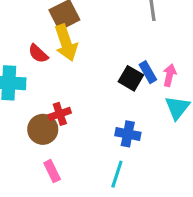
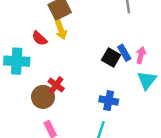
yellow arrow: (66, 43) -> (61, 30), size x0.7
red cross: (60, 114) -> (56, 85), turned -35

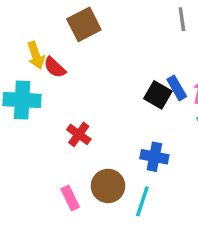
yellow arrow: (61, 30) -> (36, 55), moved
brown circle: (43, 97) -> (108, 186), moved

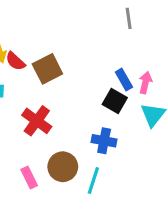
brown square: (84, 24) -> (47, 69), moved
black square: (158, 95) -> (115, 101), moved
red cross: (79, 134) -> (37, 121), size x1.4

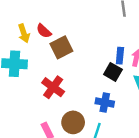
red semicircle: (15, 61) -> (44, 31), moved
blue rectangle: (124, 80) -> (120, 56), turned 35

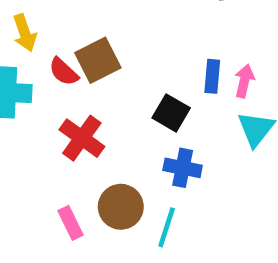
red semicircle: (44, 31) -> (64, 72), moved
black square: (113, 72) -> (171, 113), moved

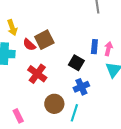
blue cross: (183, 168) -> (81, 87), turned -35
pink rectangle: (70, 223) -> (18, 116), moved

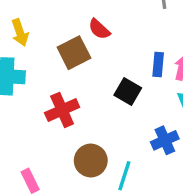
red semicircle: (29, 45) -> (99, 29), moved
red cross: (37, 74) -> (62, 110), turned 30
blue cross: (81, 87) -> (165, 140), moved

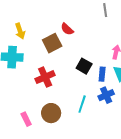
blue rectangle: (158, 65) -> (102, 74), moved
brown circle: (91, 161) -> (51, 113), moved
cyan line: (124, 176) -> (82, 104), moved

